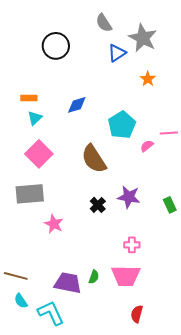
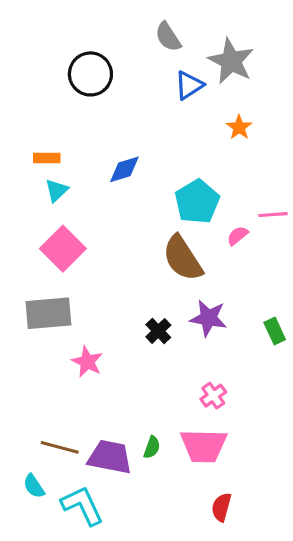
brown semicircle: (94, 159) -> (183, 258), moved
pink cross: (132, 245) -> (213, 396), turned -35
brown line: (16, 276) -> (60, 447), moved

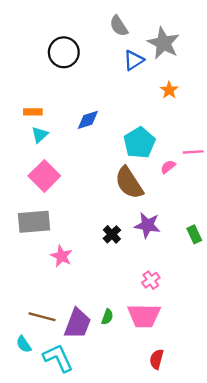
purple trapezoid: (110, 457) -> (78, 324), turned 100

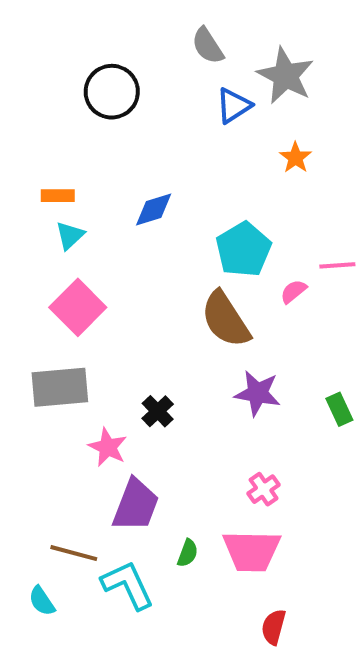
black cross: (112, 234) -> (158, 411), moved
purple trapezoid: (78, 324) -> (136, 505), moved
cyan L-shape: (58, 358) -> (128, 585), moved

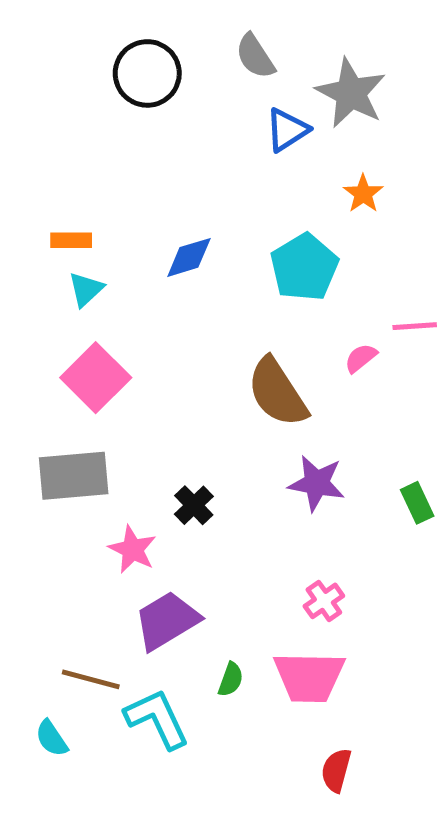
black circle: (112, 92) -> (147, 73), moved
cyan pentagon: (244, 249) -> (304, 267), moved
purple trapezoid: (136, 505) -> (167, 621), turned -142

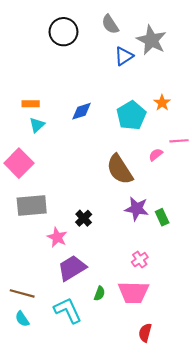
orange star: (363, 194) -> (162, 103), moved
pink square: (96, 378) -> (19, 163), moved
green rectangle: (417, 503) -> (162, 217), moved
brown line: (91, 679) -> (22, 293), moved

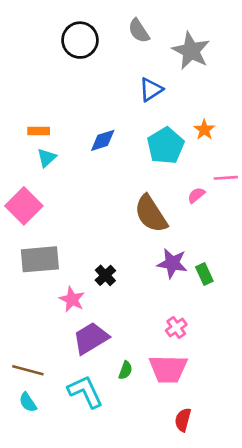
blue triangle: (124, 56) -> (151, 90), moved

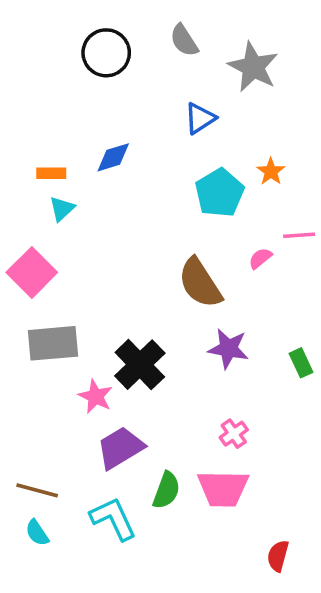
blue diamond: (103, 140) -> (113, 157), moved
green rectangle: (204, 274) -> (301, 363), moved
black cross: (105, 275) -> (140, 365), size x1.8
green semicircle: (125, 370) -> (166, 490), size x1.5
red semicircle: (183, 420) -> (278, 556), moved

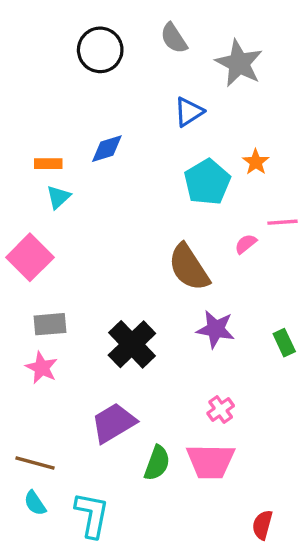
gray rectangle: (53, 343) -> (50, 324), size x0.7
pink star: (96, 396) -> (42, 368), moved
cyan L-shape: (113, 519) -> (92, 515), moved, turned 36

